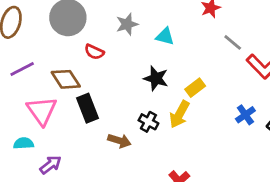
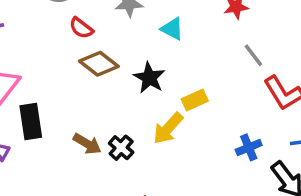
brown diamond: (66, 79) -> (99, 64), moved, turned -32
black rectangle: (87, 108) -> (31, 121), moved
black cross: (148, 122) -> (121, 148), moved

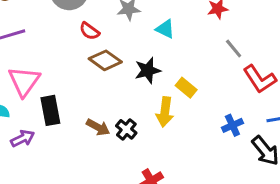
black star: (149, 78) -> (148, 70), turned 30
yellow rectangle: (195, 100) -> (186, 88), turned 66
yellow arrow: (168, 128) -> (165, 112), turned -32

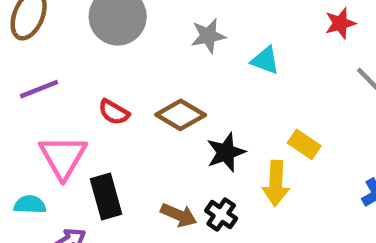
red semicircle: (89, 31) -> (114, 112), moved
black star: (148, 70) -> (226, 152), moved

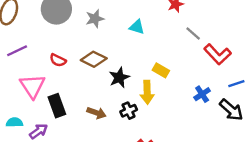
gray star: (208, 36) -> (95, 19), moved
cyan semicircle: (30, 205) -> (14, 122), moved
black cross: (221, 215) -> (129, 111), moved, turned 35

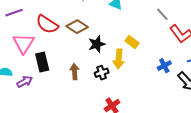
red semicircle: (58, 60) -> (47, 24), size x1.6
brown arrow: (96, 113) -> (75, 72), turned -119

